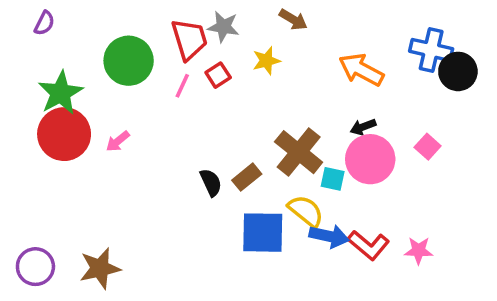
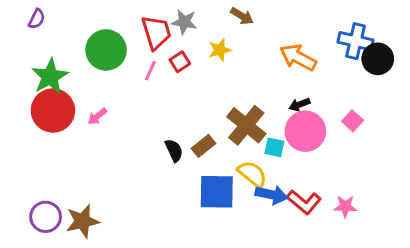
purple circle: (35, 267) -> (46, 217), moved

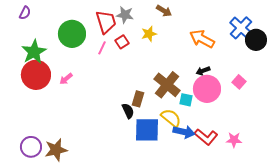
blue cross: (356, 41) -> (241, 28), turned 30
brown rectangle: (204, 146) -> (138, 99), turned -35
black semicircle: (174, 150) -> (128, 111), moved

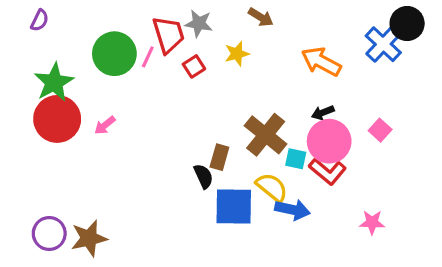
black circle: (256, 40) -> (407, 24), moved
pink line: (102, 48) -> (148, 57), moved
red L-shape: (206, 137) -> (328, 171), moved

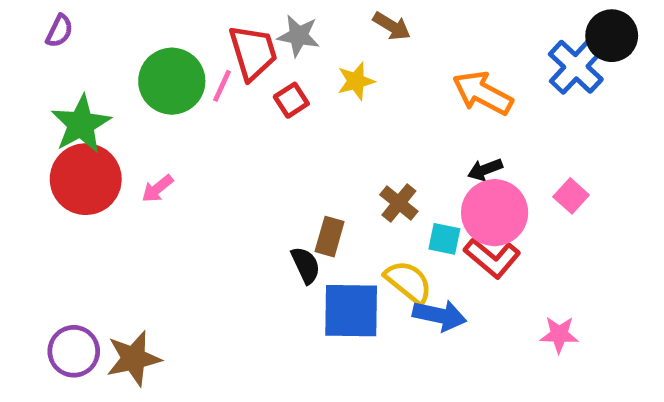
brown cross: (266, 135) -> (399, 203), size x0.6

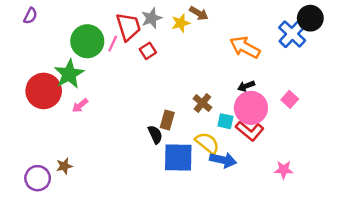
gray star: (299, 36) -> (152, 18), turned -30
yellow star: (356, 81) -> (181, 23), moved
green star: (81, 124) -> (69, 74), moved
pink arrow: (157, 189) -> (80, 105), moved
brown star: (134, 358) -> (64, 166), moved, size x0.6

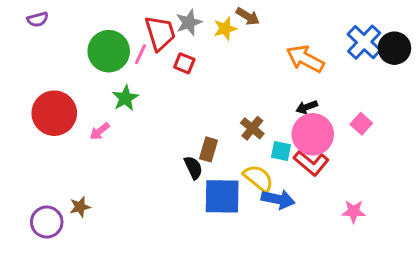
purple semicircle: (30, 16) -> (38, 19), turned 49
black circle: (310, 18) -> (394, 48), moved
red square: (148, 51) -> (184, 63), turned -35
green star: (69, 74) -> (125, 98), moved, size x0.7

